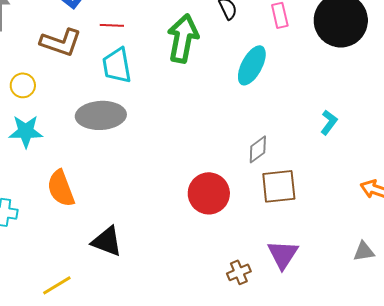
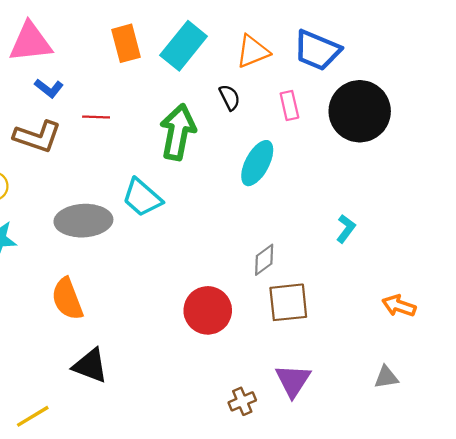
cyan trapezoid: (117, 65) -> (142, 198), moved, turned -39
orange semicircle: (61, 188) -> (67, 299), moved

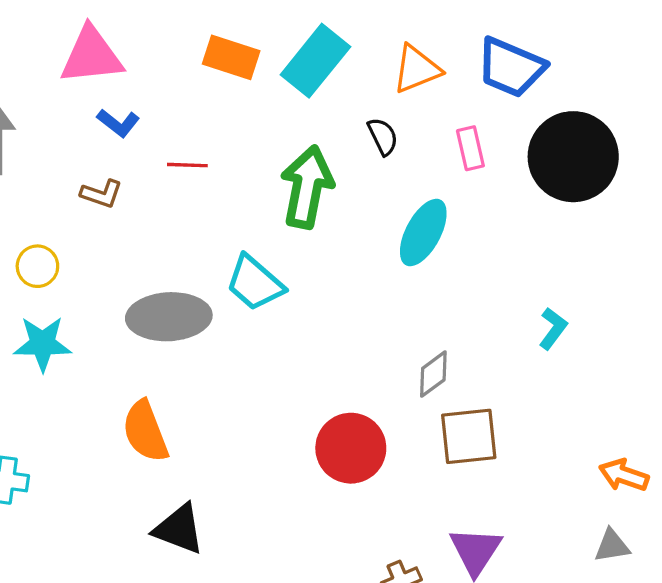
orange rectangle: (126, 43) -> (231, 57), turned -57
brown L-shape: (37, 137) -> (101, 194), size x0.6
orange arrow: (399, 306) -> (624, 475), moved

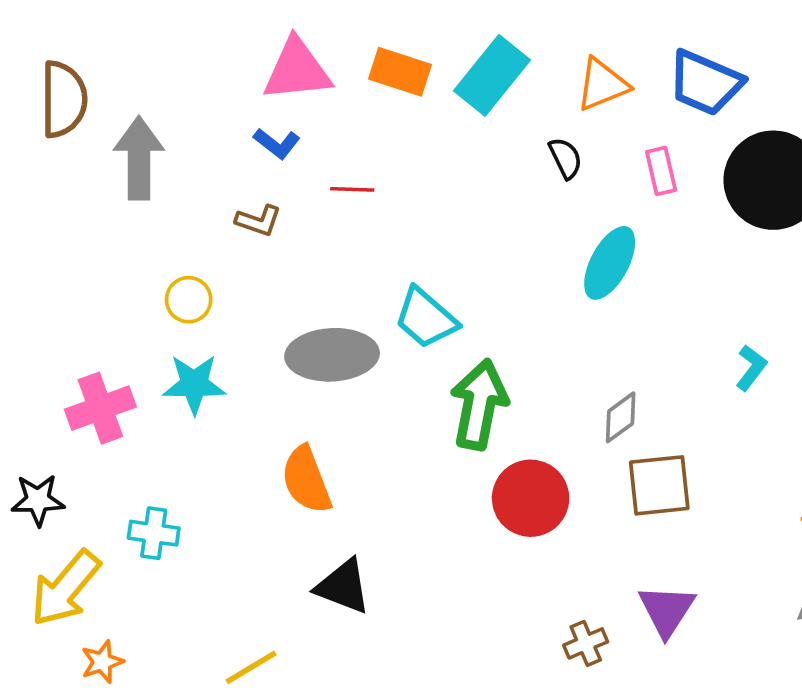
pink triangle: (91, 56) -> (297, 70), moved
green arrow: (307, 187) -> (479, 404), moved

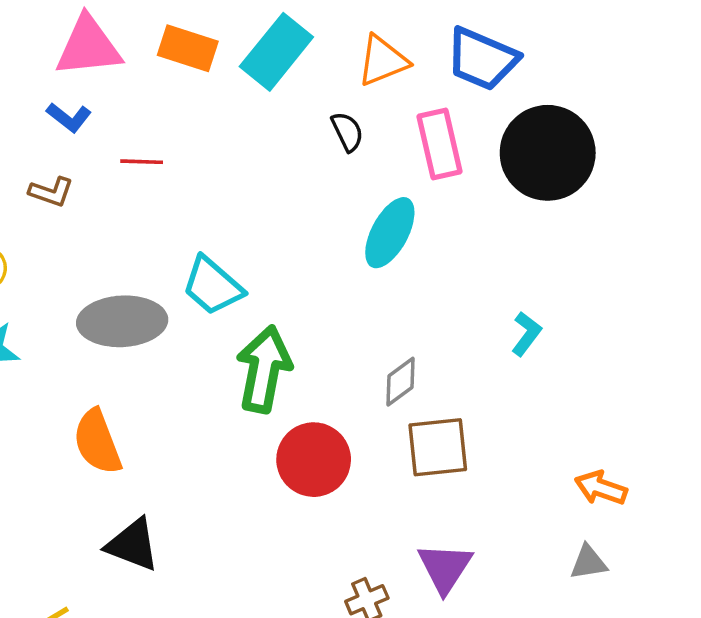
pink rectangle: (661, 171) -> (440, 144), size x1.5

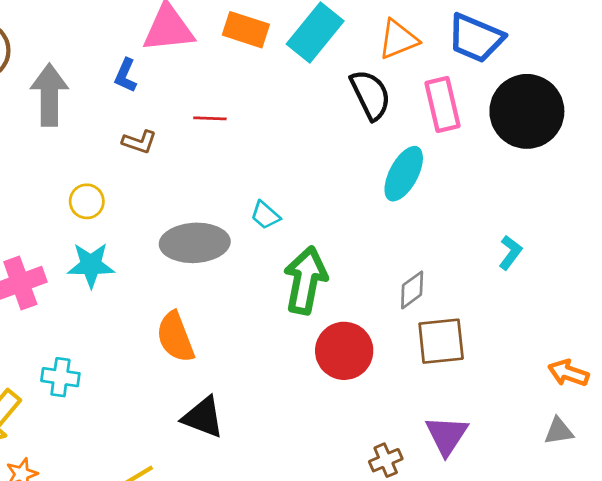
blue L-shape: (69, 117) -> (125, 75), moved, turned 76
black semicircle: (347, 132) -> (370, 95), size x1.6
cyan trapezoid: (213, 286) -> (265, 215), size x0.6

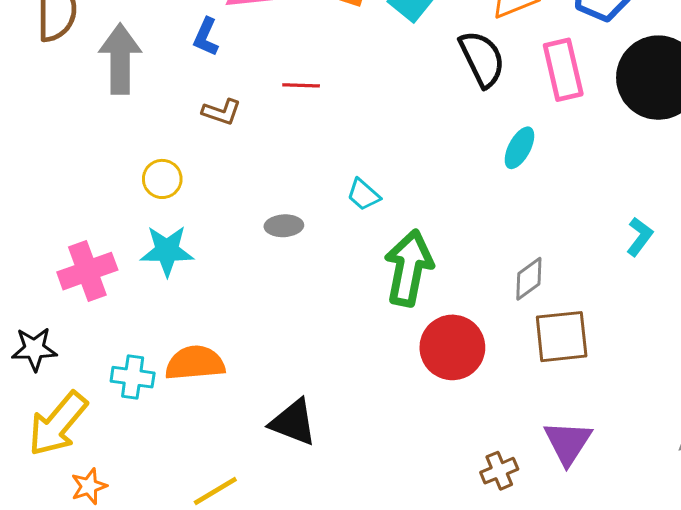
cyan ellipse: (404, 174) -> (519, 148), size x0.7
gray ellipse: (195, 243) -> (284, 226), size x0.5
orange semicircle: (175, 337) -> (195, 363), moved, turned 106

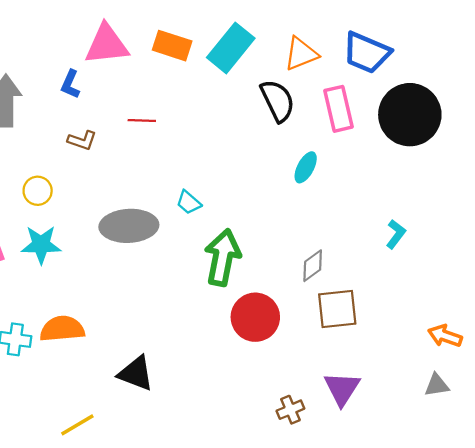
gray ellipse: (284, 226) -> (129, 226), size x2.0

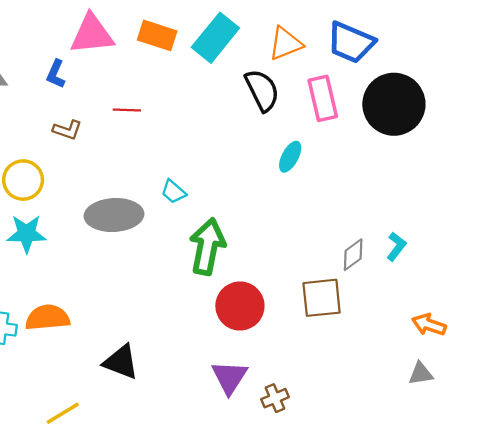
yellow circle: (38, 191) -> (23, 180), size x1.4
cyan L-shape: (396, 234) -> (396, 247), moved
gray diamond: (313, 266) -> (353, 255), moved
purple triangle: (342, 389) -> (229, 377), moved

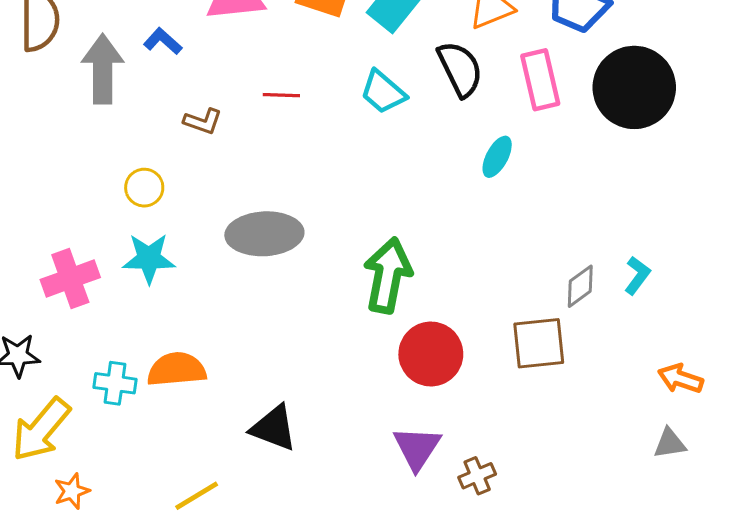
blue L-shape: (56, 74) -> (163, 41), moved, turned 108
yellow circle: (23, 180) -> (144, 188), size x0.7
cyan trapezoid: (173, 192) -> (383, 92), moved, size x1.4

